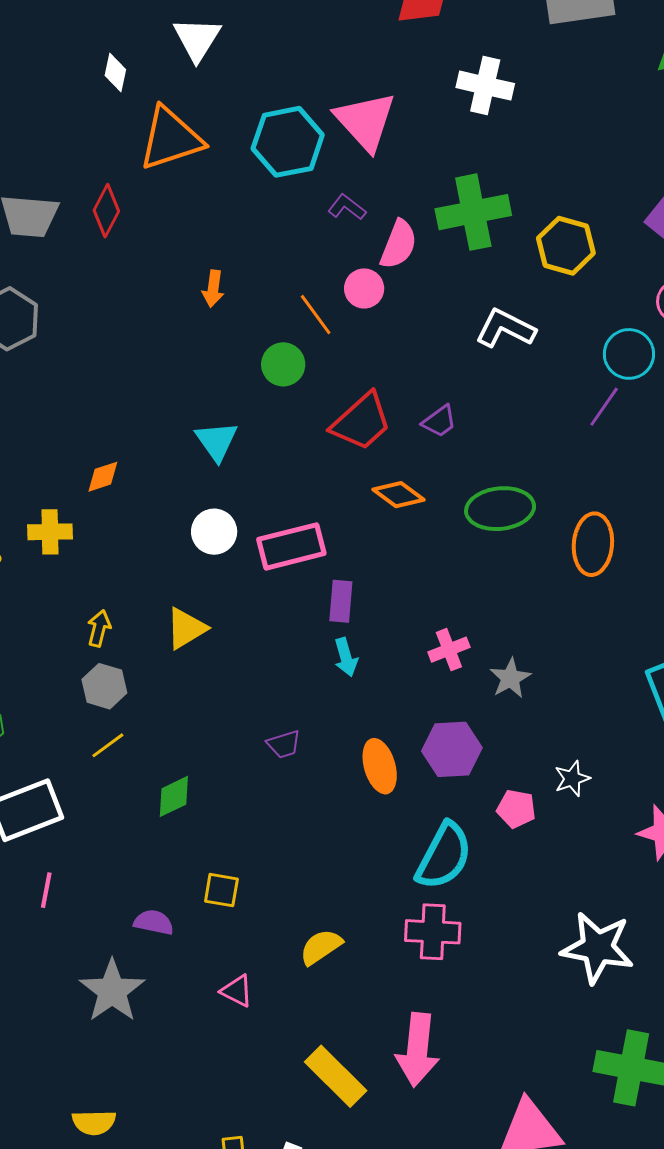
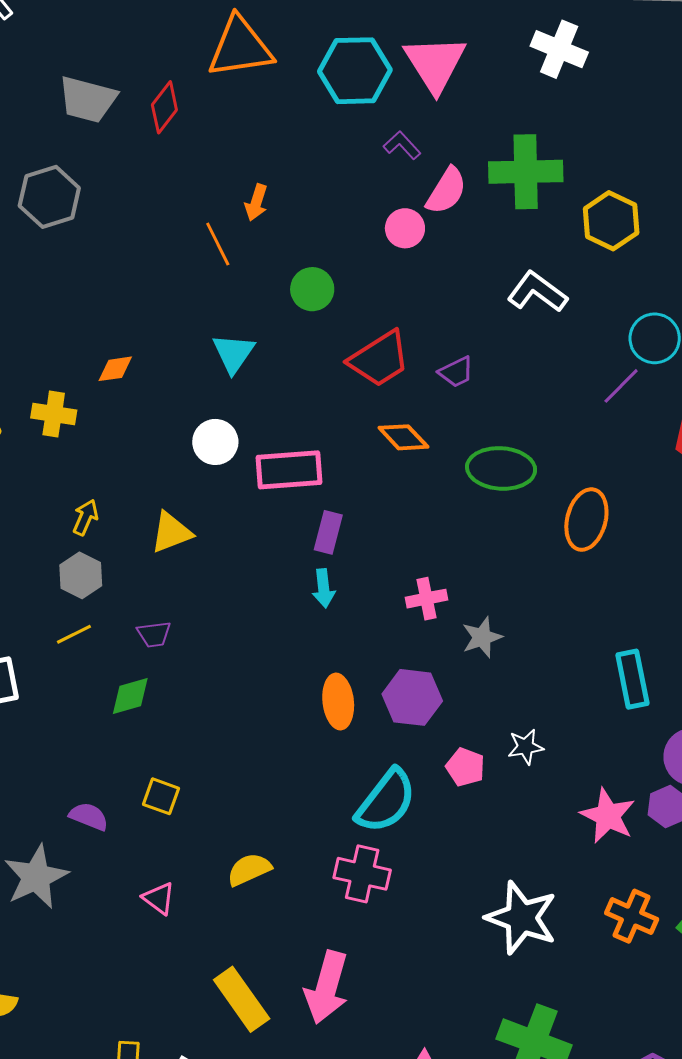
orange line: (316, 315) -> (218, 244), moved
purple trapezoid: (284, 744) -> (154, 634), moved

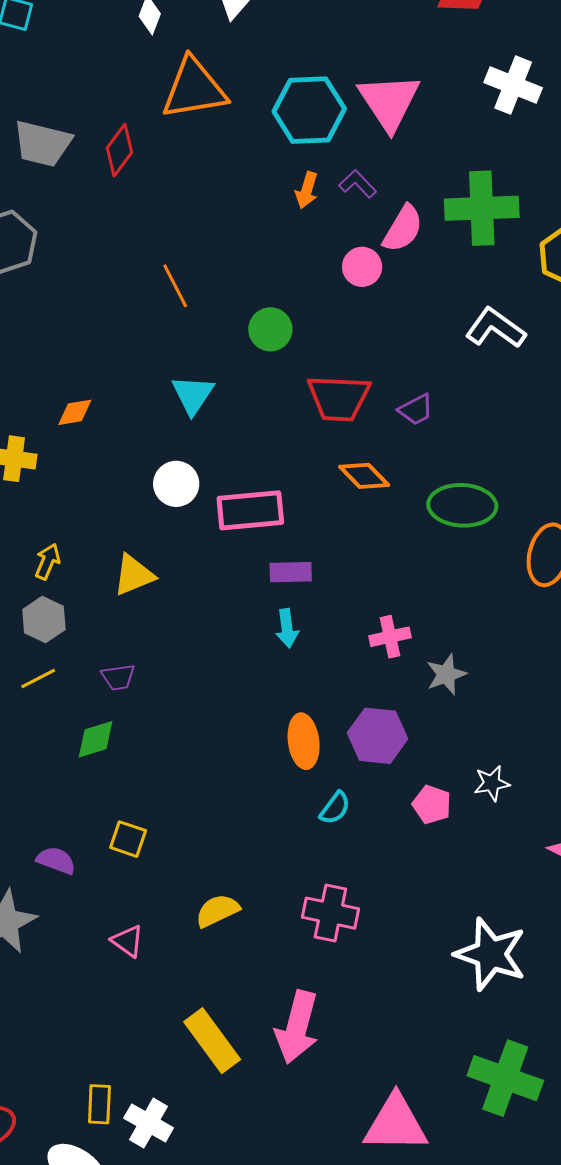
orange arrow: (256, 202) -> (307, 190), moved
red trapezoid: (379, 359) -> (339, 398), turned 36
purple rectangle: (328, 532) -> (291, 572), turned 75
cyan semicircle: (386, 801) -> (335, 808), moved, size x0.5

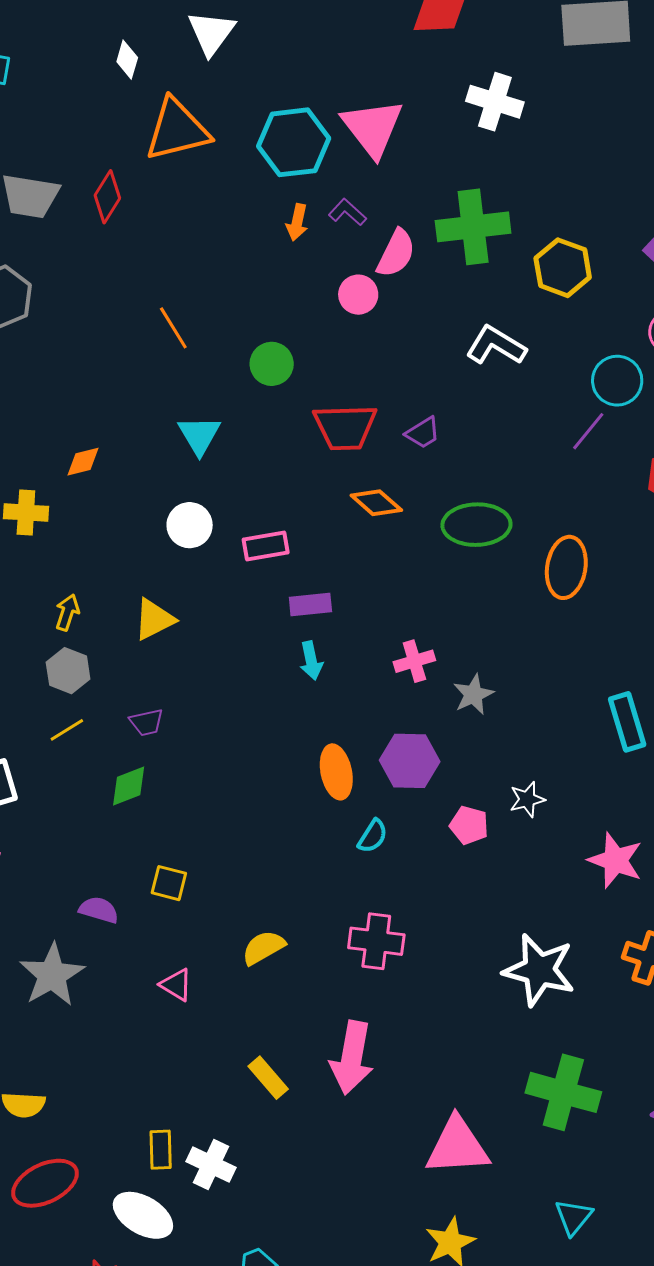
pink rectangle: (250, 510) -> (266, 546), size x0.7
yellow rectangle: (212, 1041) -> (268, 1078), size x0.7

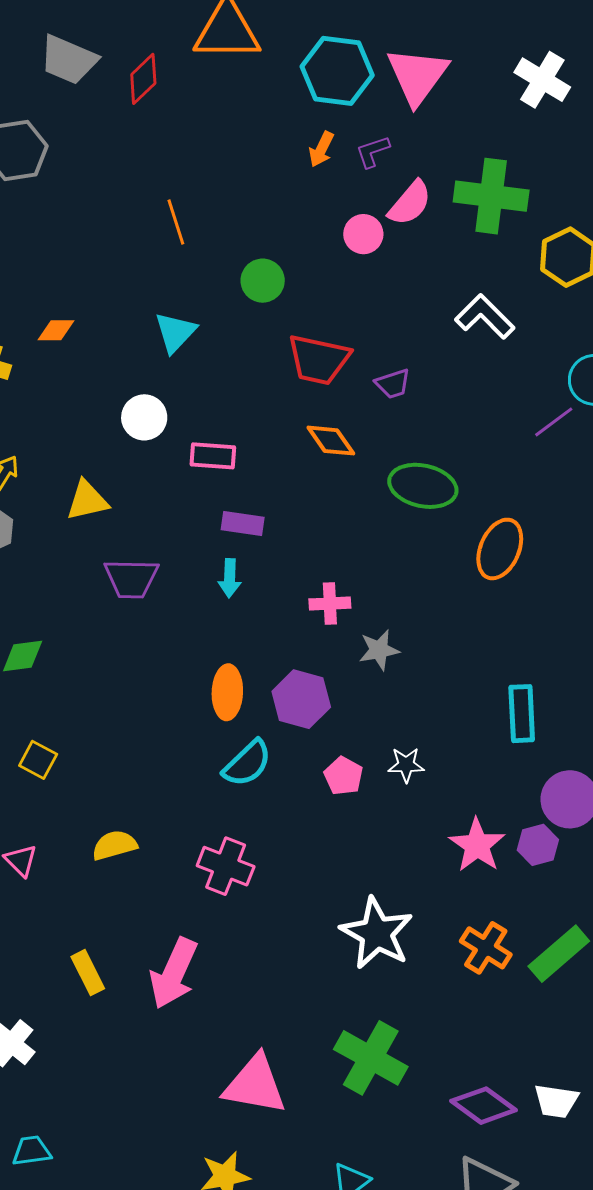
purple L-shape: (347, 212) -> (373, 152), turned -75
purple trapezoid: (147, 722) -> (131, 578), moved, size x1.6
cyan semicircle: (373, 836) -> (247, 763), size x1.5

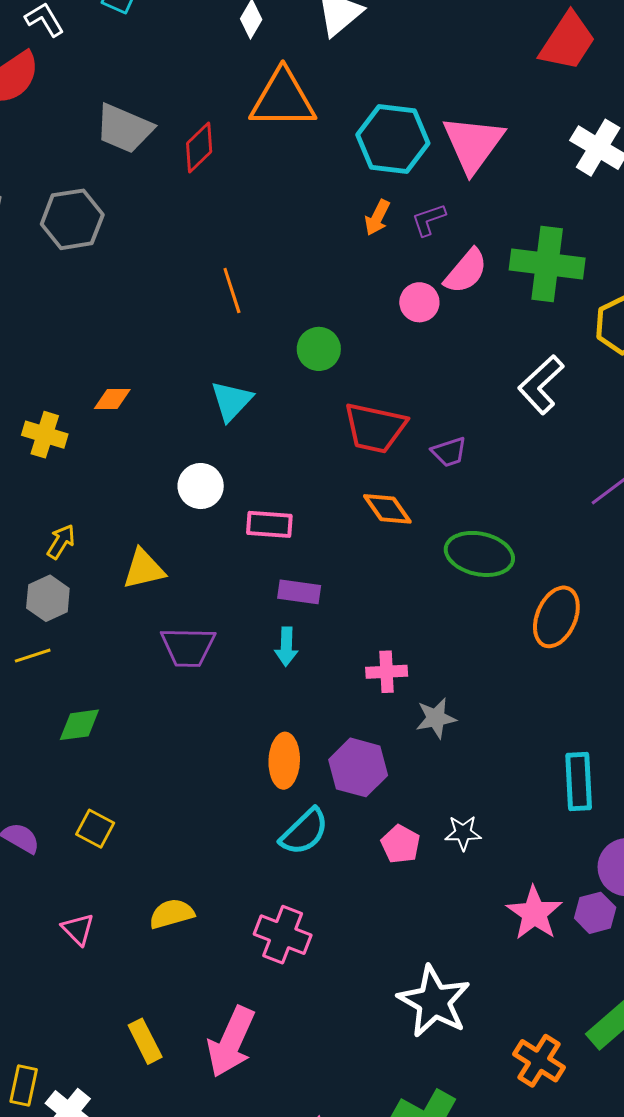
white L-shape: (485, 317) -> (541, 385), turned -88
orange cross: (486, 948) -> (539, 1061), moved

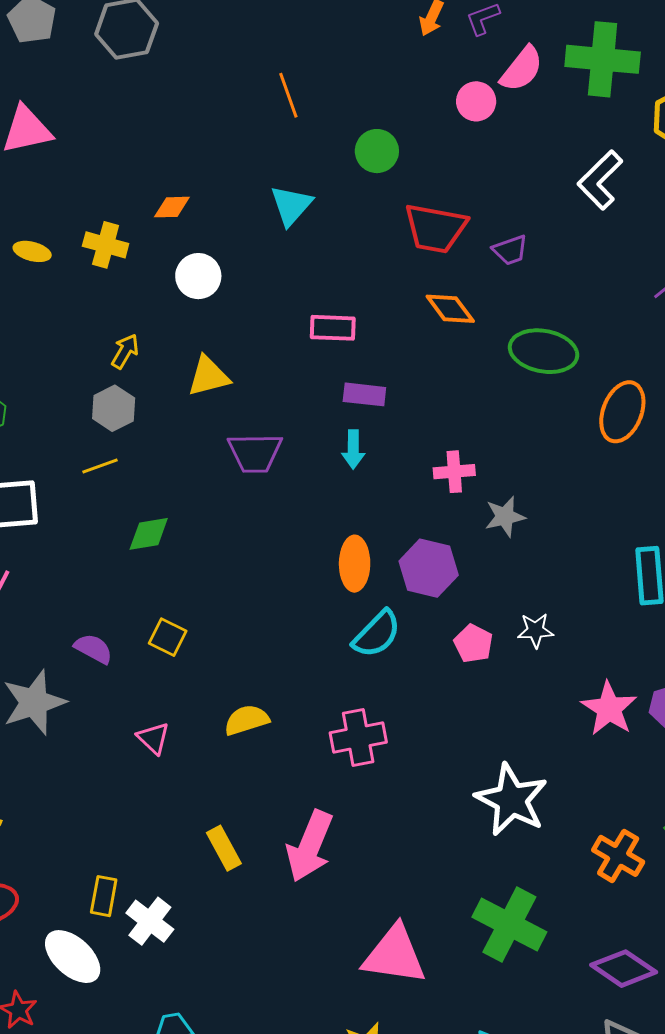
white circle: (201, 486) -> (198, 276), moved
pink cross: (283, 935) -> (358, 737), turned -30

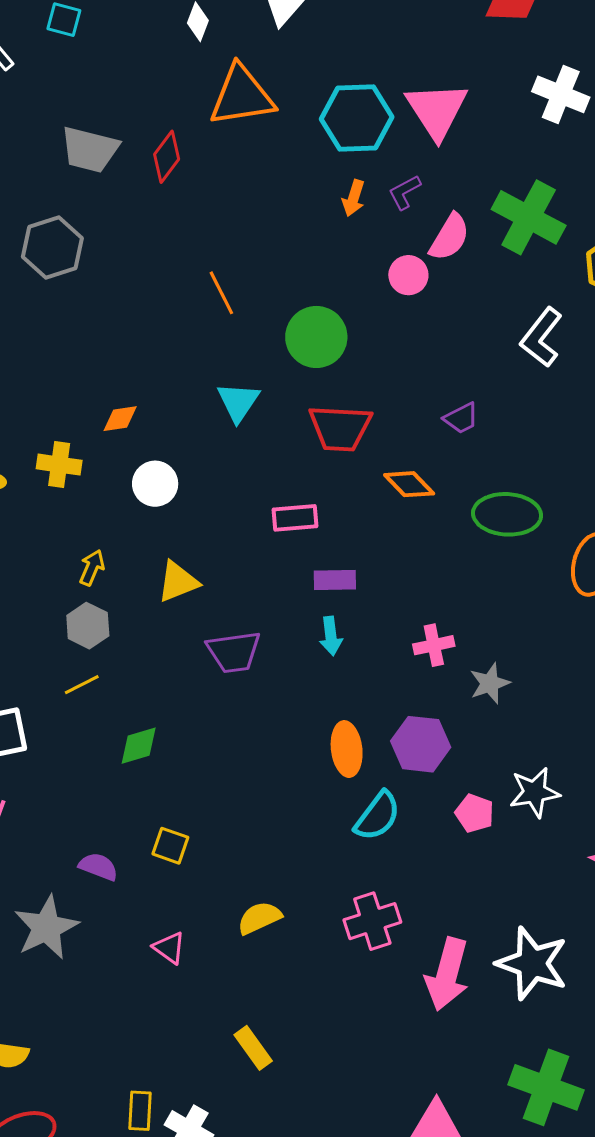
green cross: (603, 59) -> (529, 217), turned 30
green circle: (377, 151) -> (316, 337), size x1.4
red trapezoid: (435, 228) -> (340, 428), moved
white star: (535, 630) -> (535, 792), size x1.4
pink arrow: (310, 846) -> (447, 974), moved

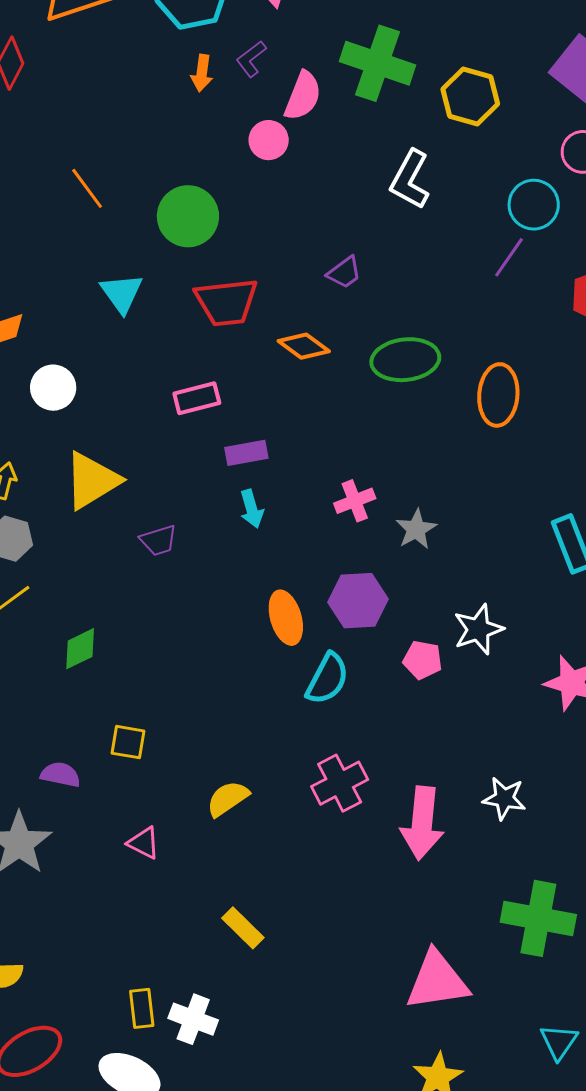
yellow triangle: (178, 582) -> (92, 480), size x1.4
purple trapezoid: (234, 652) -> (159, 540), size x0.7
white star: (532, 963) -> (504, 798), size x0.6

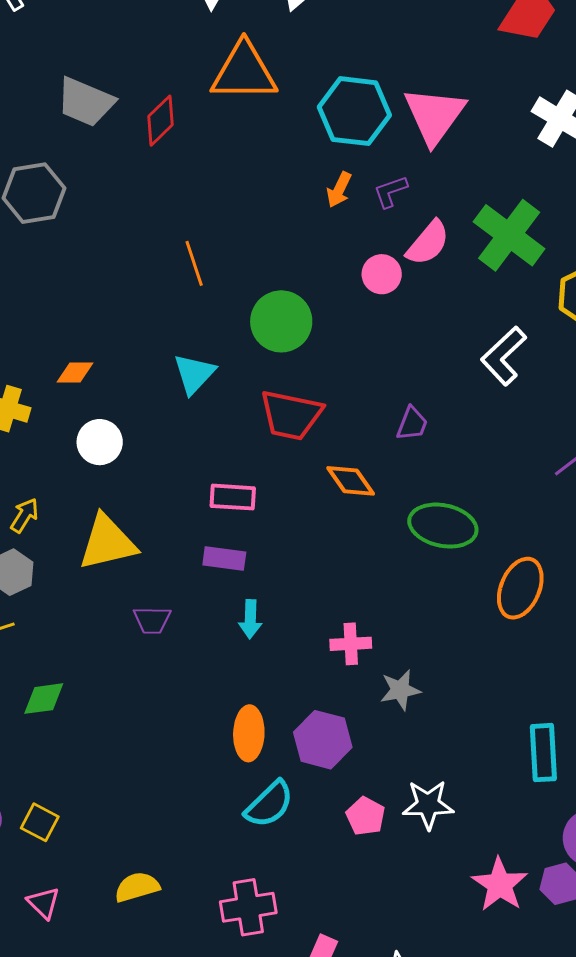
purple trapezoid: (344, 272) -> (412, 424), turned -51
purple rectangle: (246, 453) -> (224, 558), moved
yellow square: (128, 742) -> (40, 822), moved

